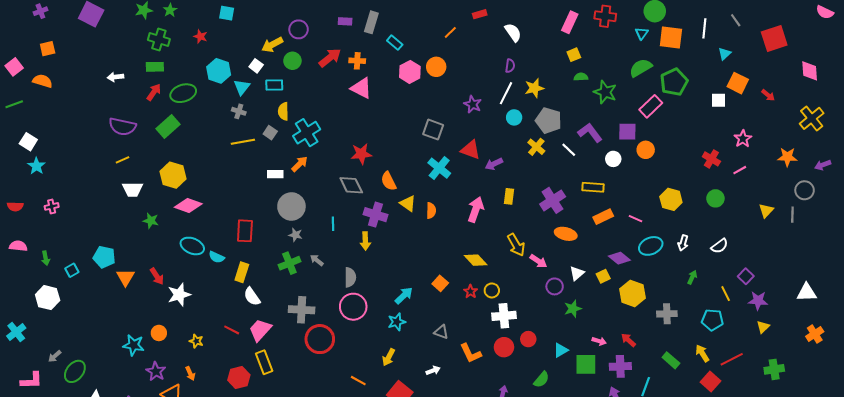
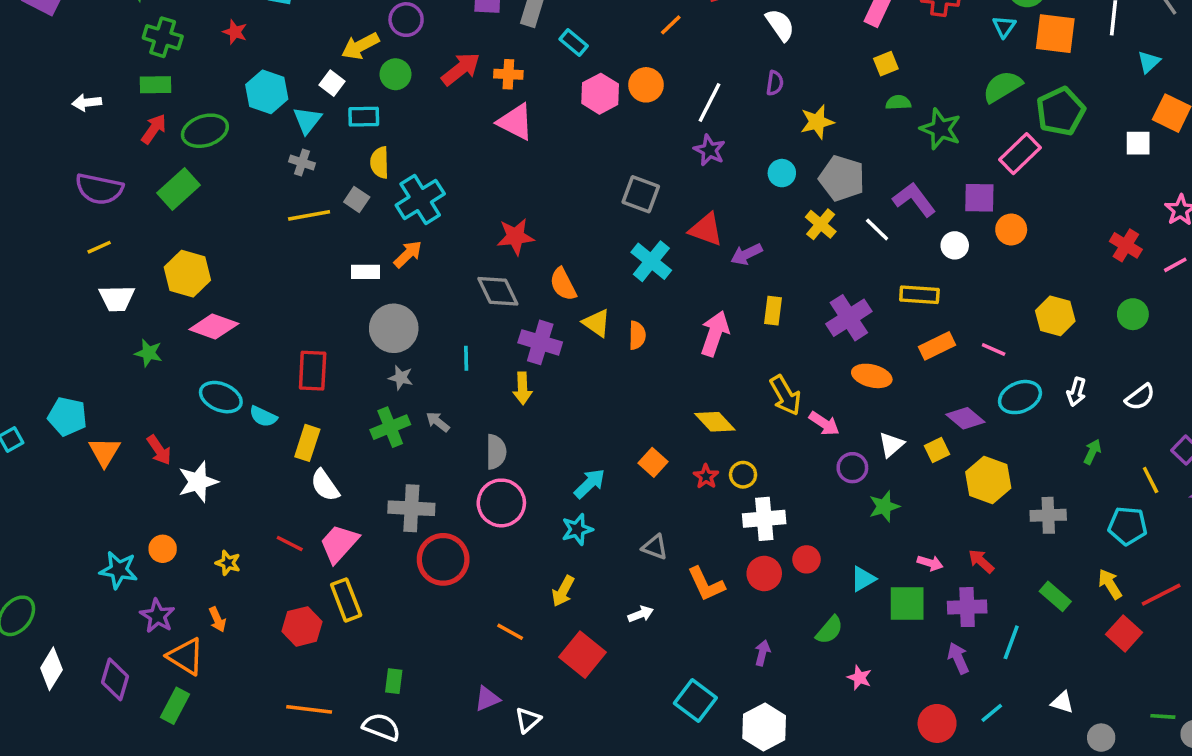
white line: (506, 93) -> (710, 102), moved

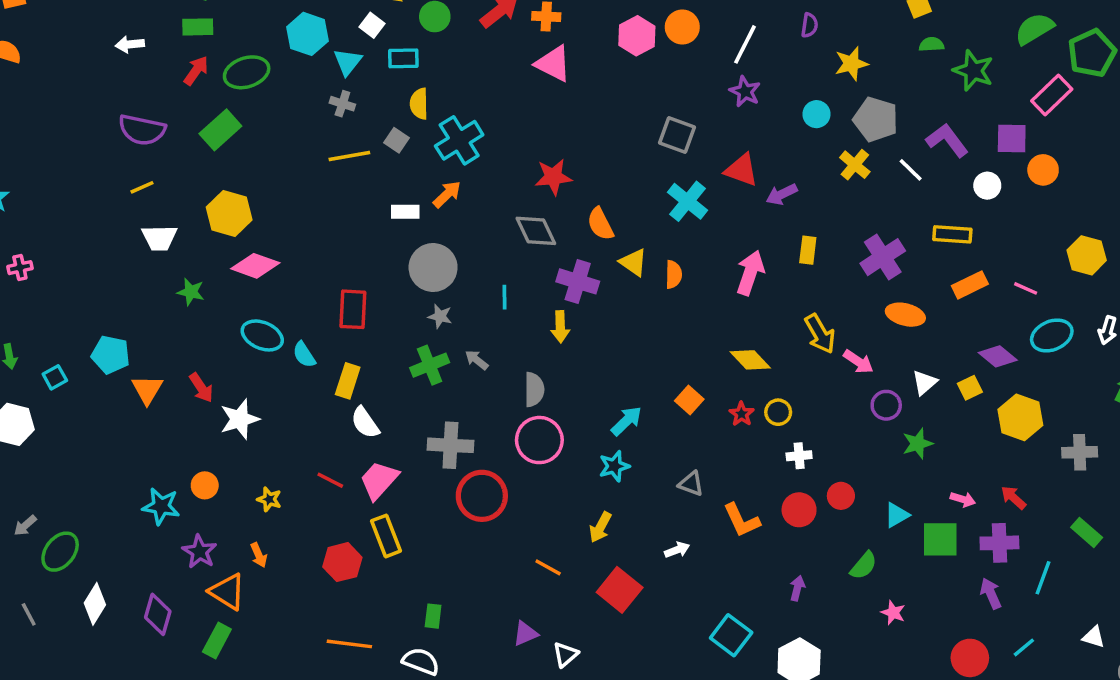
cyan semicircle: (263, 416) -> (304, 355), turned 32
white cross: (764, 519) -> (799, 456), size x0.6

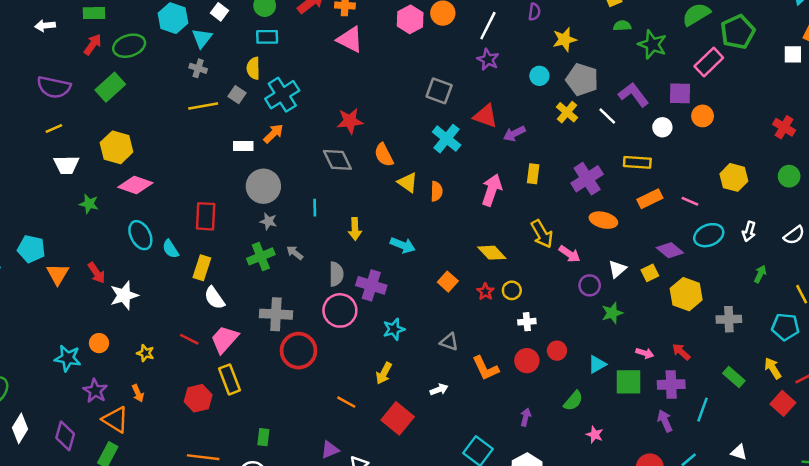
cyan rectangle: (403, 58) -> (267, 37), moved
purple cross: (578, 281) -> (371, 285), moved
cyan ellipse: (262, 335) -> (140, 235), turned 40
cyan arrow: (627, 421) -> (403, 245), moved, turned 65

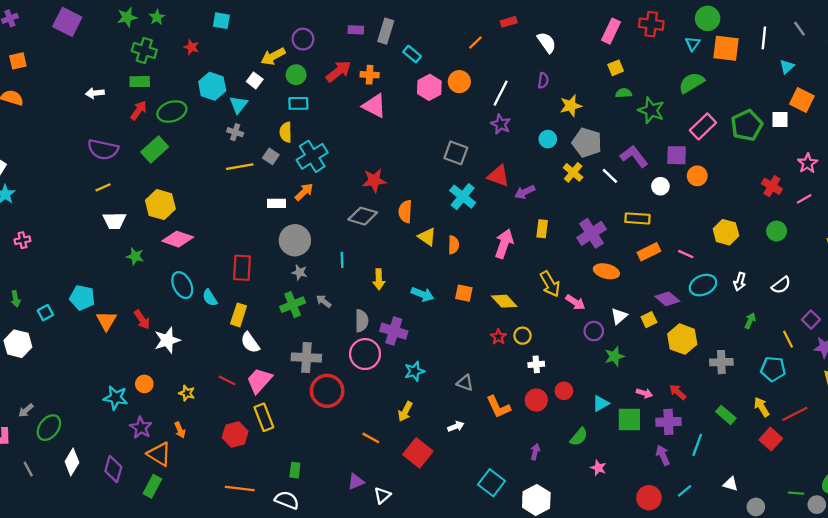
green pentagon: (738, 32) -> (747, 125), moved
orange semicircle: (384, 155) -> (405, 212), turned 30
gray diamond: (337, 160) -> (363, 216), turned -48
orange square: (448, 282) -> (464, 293), moved, turned -30

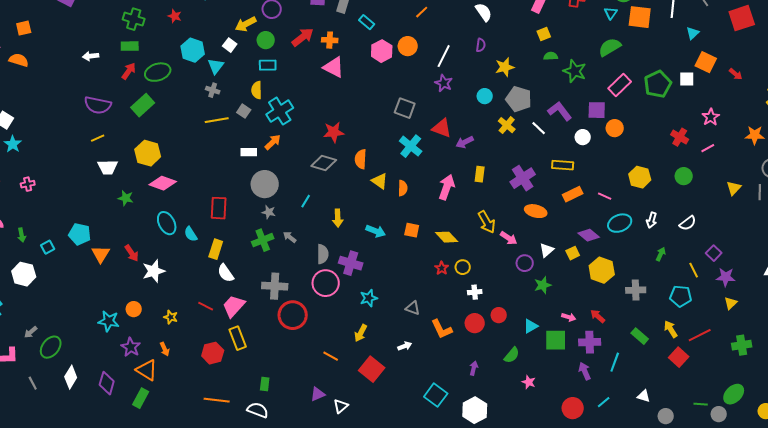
cyan line: (342, 260) -> (306, 201), turned 32

